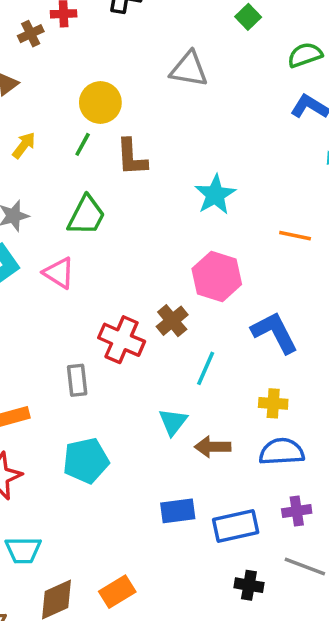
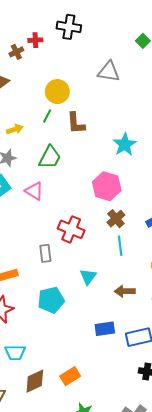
yellow arrow: (24, 145) -> (15, 129), moved, turned 35
pink hexagon: (217, 277) -> (107, 186), moved
brown cross: (172, 321) -> (116, 219), moved
cyan line: (206, 368) -> (120, 246), turned -30
cyan triangle: (173, 422) -> (88, 277), moved

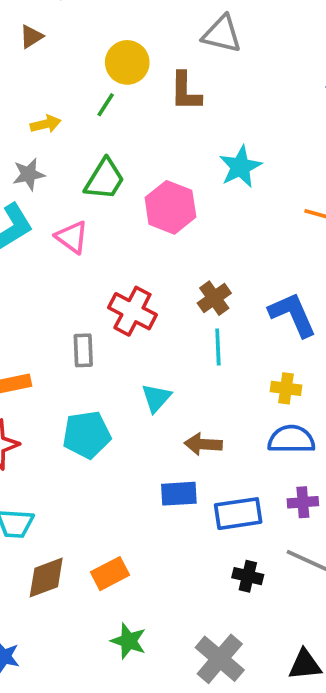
brown L-shape: (76, 123) -> (185, 91), moved
pink hexagon: (107, 186) -> (170, 207), moved
brown arrow: (125, 291) -> (203, 444), moved

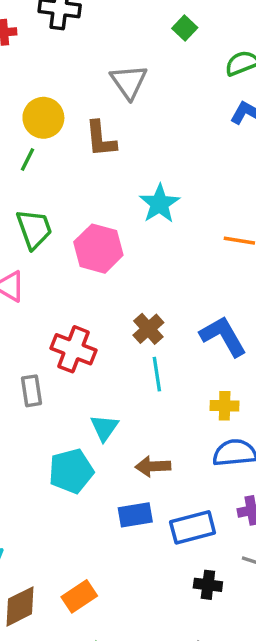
gray triangle: (222, 34) -> (129, 82), turned 48
green trapezoid: (105, 179) -> (34, 229), turned -45
cyan pentagon: (87, 435) -> (71, 471), moved

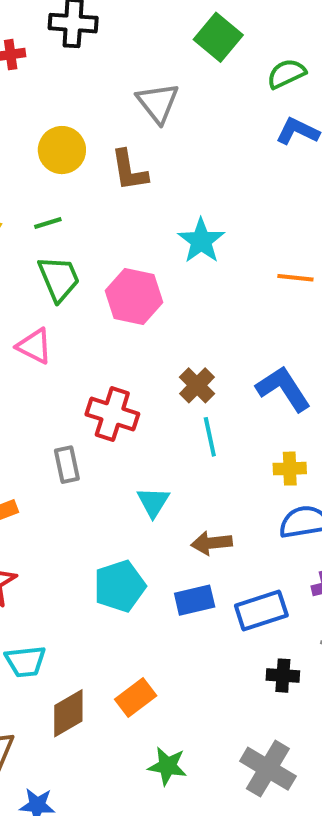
green square: (185, 28) -> (218, 37), size x1.6
green line: (28, 159) -> (48, 223), moved, turned 50
cyan pentagon: (71, 471) -> (120, 586), moved

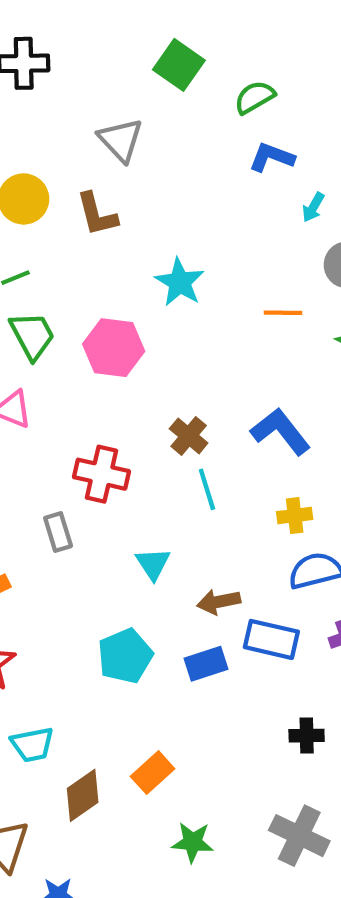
blue rectangle: (261, 611) -> (271, 639), moved, turned 36

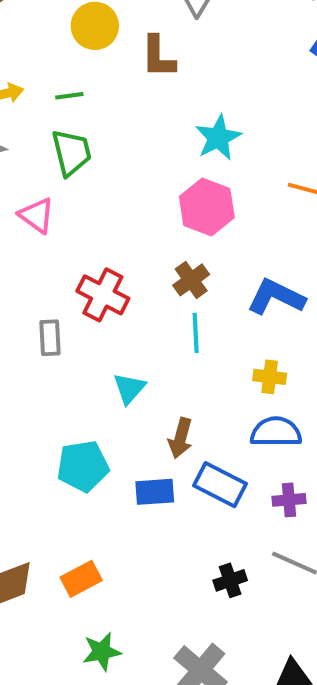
pink hexagon: (114, 348) -> (207, 207), moved
blue L-shape: (281, 431) -> (276, 297), turned -40
brown arrow: (219, 602) -> (181, 438), turned -78
black cross: (307, 736) -> (230, 580), turned -32
green star: (193, 842) -> (102, 652), turned -30

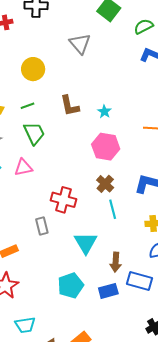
brown L-shape: (158, 57) -> (70, 106), moved
cyan star: (218, 138) -> (104, 112), size x0.6
pink triangle: (37, 215) -> (23, 167), turned -36
cyan triangle: (129, 388) -> (86, 243), size x1.4

